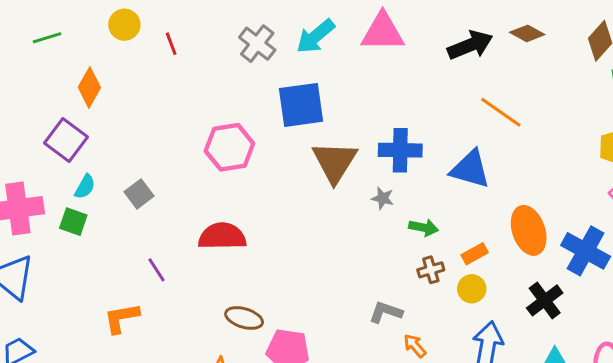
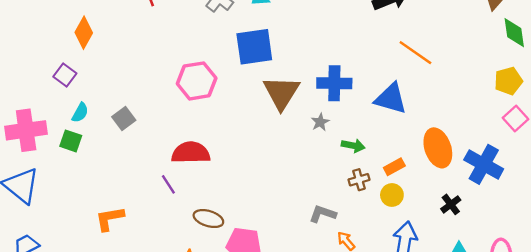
purple square: (66, 140) -> (65, 75), size x0.7
gray star: (383, 198) -> (320, 122), turned 30
purple line: (156, 270) -> (168, 184), moved
black cross: (545, 300) -> (451, 204), size x0.7

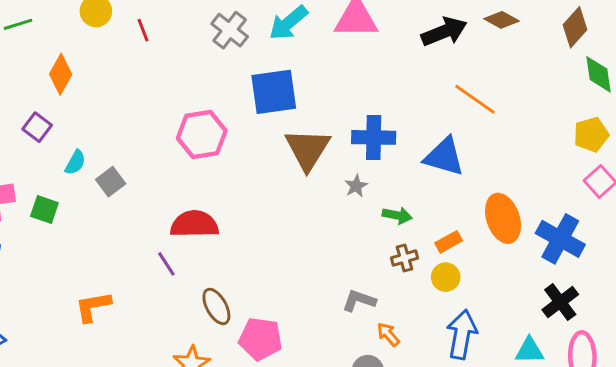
cyan semicircle: (80, 113) -> (75, 162), moved
black cross: (451, 204) -> (560, 302), moved, size x1.4
brown ellipse: (208, 219) -> (216, 306), turned 44

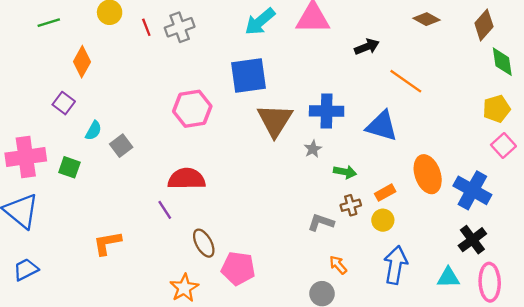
gray cross: (230, 30) -> (180, 27), moved, turned 32
black arrow: (444, 32) -> (367, 47), moved, size x0.7
gray L-shape: (359, 301) -> (321, 222), moved

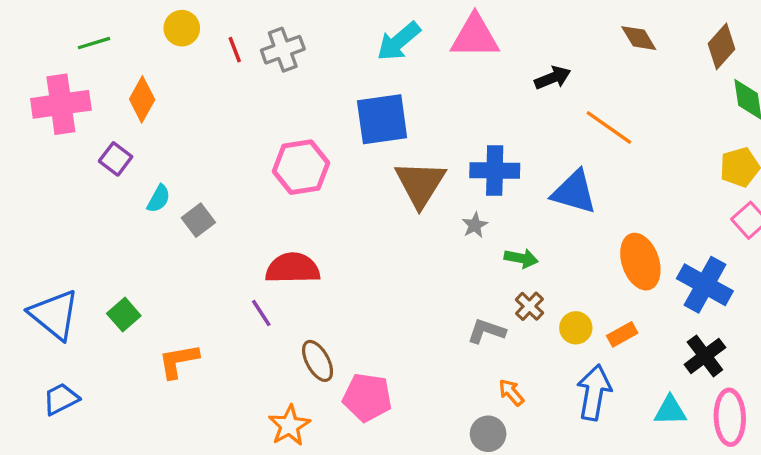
brown diamond: (426, 19) -> (639, 38), turned 30
pink cross: (26, 157) -> (61, 104), moved
green square: (69, 167) -> (124, 315), moved, turned 30
orange rectangle: (385, 193) -> (622, 334), moved
brown cross: (351, 205) -> (529, 306), turned -30

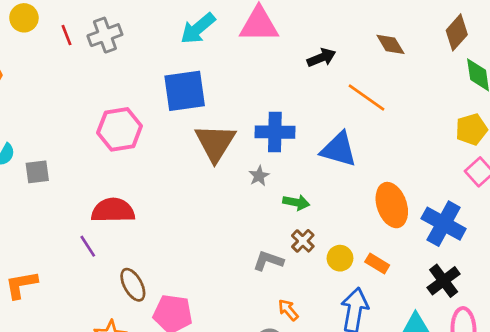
brown diamond: (639, 38) -> (390, 44), moved
gray square: (198, 220) -> (37, 172), turned 30
orange rectangle: (622, 334) -> (377, 263), turned 60

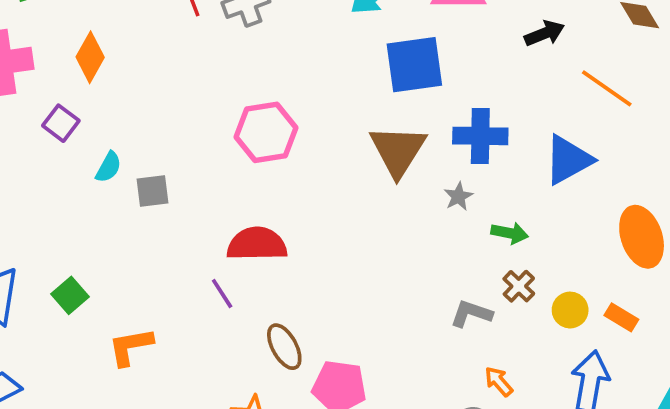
blue square: (185, 91) -> (414, 65), moved
blue triangle: (339, 149) -> (568, 160), turned -45

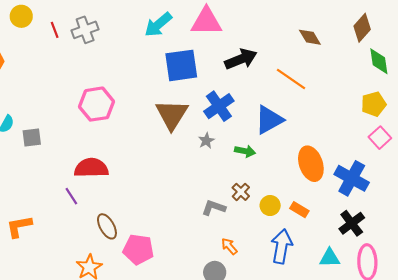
black arrow: (544, 33) -> (241, 59), moved, size x1.4
blue cross: (480, 136) -> (219, 106), turned -36
green arrow: (510, 233) -> (245, 151), moved

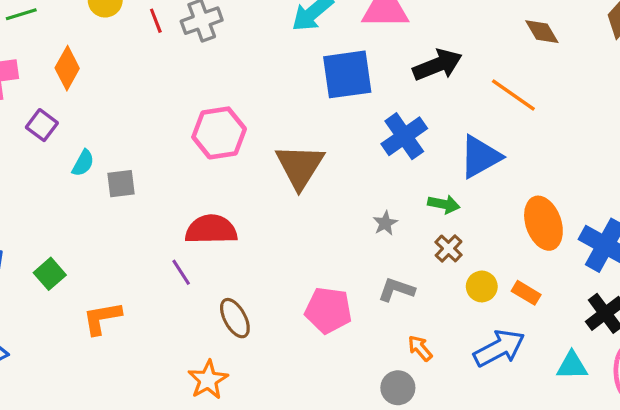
brown triangle: (172, 115) -> (300, 166), moved
gray star: (206, 141) -> (385, 223), moved
brown cross: (241, 192) -> (449, 248), moved
blue arrow: (282, 246) -> (499, 348), turned 52
pink pentagon: (138, 249) -> (328, 310), moved

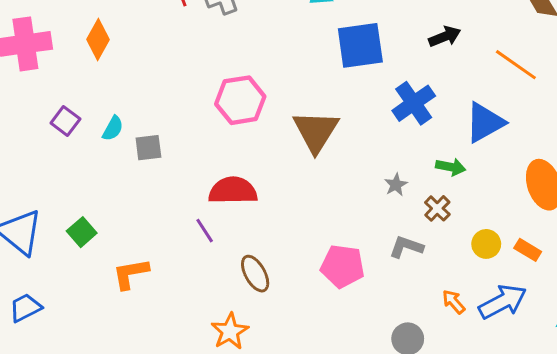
black arrow: (437, 65) -> (445, 37), size x0.7
purple square: (42, 125) -> (65, 121), moved
brown cross: (449, 248) -> (437, 208), moved
orange arrow: (420, 348) -> (454, 302), moved

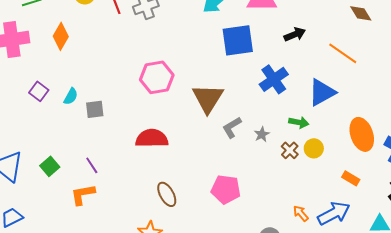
purple line: (205, 231) -> (92, 165), moved
yellow circle: (486, 244) -> (314, 148), moved
gray L-shape: (406, 247) -> (232, 127), moved, turned -50

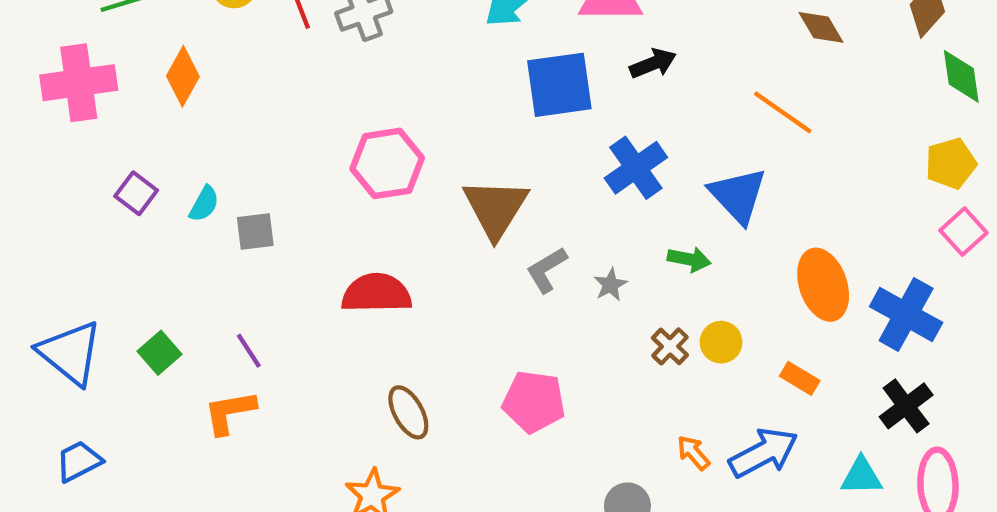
black arrow: (295, 34) -> (653, 64), moved
blue triangle: (322, 92) -> (738, 195), turned -44
yellow circle: (314, 148) -> (721, 342), moved
brown cross: (290, 150) -> (670, 346), moved

